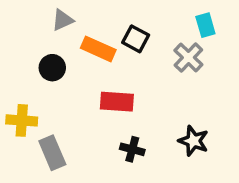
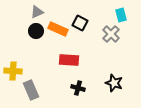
black circle: (52, 68) -> (36, 31), moved

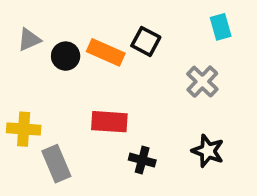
gray triangle: (37, 12) -> (29, 40), moved
gray cross: (111, 34) -> (202, 82), moved
red rectangle: (69, 60) -> (109, 122), moved

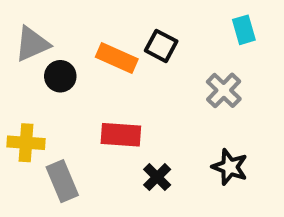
gray triangle: (29, 40) -> (32, 44), size x1.4
black circle: (66, 56) -> (60, 76), moved
black cross: (142, 160) -> (157, 177), turned 30

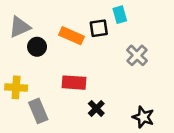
cyan rectangle: (244, 30) -> (120, 15), moved
black square: (161, 46) -> (99, 28), turned -36
black star: (230, 167) -> (143, 117), moved

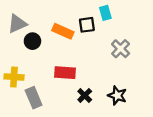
black star: (143, 117) -> (117, 95), moved

